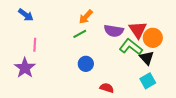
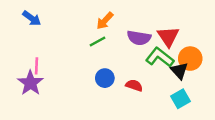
orange circle: (153, 38) -> (190, 59), moved
pink line: (35, 45) -> (37, 66), moved
red semicircle: (107, 88) -> (134, 85), moved

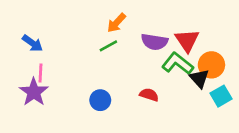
blue arrow: (32, 18) -> (32, 43), moved
blue circle: (105, 78) -> (100, 100), moved
cyan square: (180, 99) -> (221, 96), moved

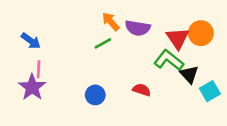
orange arrow: (117, 23) -> (111, 22), turned 96
purple semicircle: (154, 42) -> (138, 28), moved
orange circle: (211, 65) -> (201, 33), moved

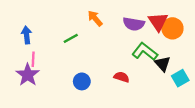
purple semicircle: (138, 28) -> (134, 24), moved
red triangle: (178, 38) -> (158, 22), moved
blue arrow: (31, 41) -> (27, 35), turned -133
green line: (103, 43) -> (71, 38), moved

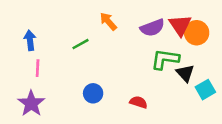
purple semicircle: (134, 24) -> (152, 28), turned -30
green L-shape: (145, 52) -> (165, 59), turned -30
purple star: (28, 75) -> (31, 103), moved
red semicircle: (122, 77) -> (139, 102), moved

